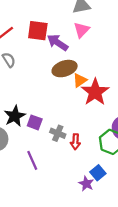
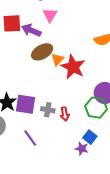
purple square: (35, 122) -> (26, 104), size x1.5

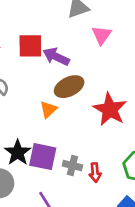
pink triangle: (50, 15) -> (102, 35), moved
orange triangle: (58, 59) -> (48, 109), moved

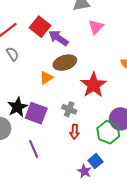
red square: (30, 46) -> (40, 27), turned 30
gray cross: (72, 166) -> (69, 109), moved

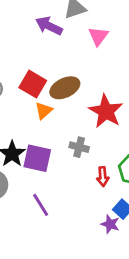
red square: (40, 27) -> (33, 84), moved
purple arrow: (59, 38) -> (49, 26), moved
red arrow: (75, 132) -> (103, 177), moved

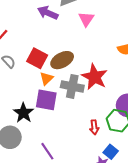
gray cross: (79, 147) -> (72, 86), moved, size x1.5
purple square: (37, 158) -> (46, 100), moved

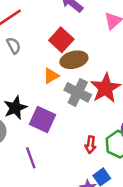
red square: (37, 58) -> (61, 40), moved
purple square: (46, 100) -> (42, 119), moved

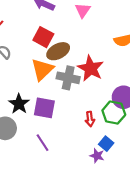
orange triangle: (51, 76) -> (42, 69), size x1.6

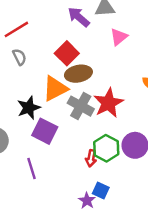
black star: (19, 104) -> (29, 108), moved
green hexagon: (114, 113) -> (106, 148), moved
blue square: (106, 144) -> (101, 190), turned -32

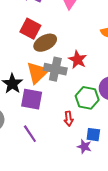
orange triangle: (55, 88) -> (38, 73), moved
red star: (108, 103) -> (78, 60), size x0.7
red arrow: (91, 158) -> (69, 119), moved

